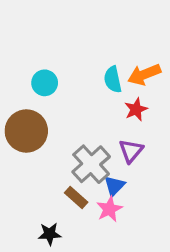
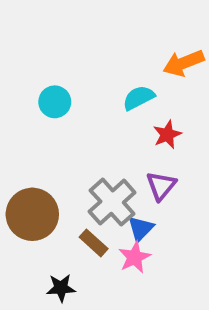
orange arrow: (144, 75) -> (184, 63), moved
cyan semicircle: (113, 79) -> (139, 98), turned 75
brown circle: (26, 131) -> (32, 214), moved

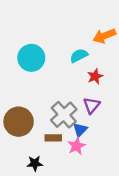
cyan circle: (55, 102) -> (31, 58), size x1.5
brown rectangle: (94, 243) -> (53, 138), turned -42

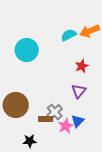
cyan semicircle: (79, 56) -> (69, 35), moved
gray cross: (64, 115) -> (55, 112), moved, size x0.7
blue triangle: (80, 130) -> (78, 121), moved

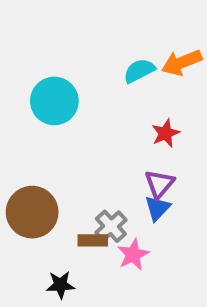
blue triangle: (78, 121) -> (157, 208), moved

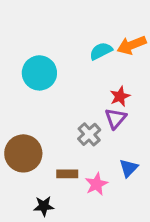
purple triangle: (159, 184) -> (116, 118), moved
blue triangle: (157, 208) -> (129, 168), moved
gray cross: (111, 226) -> (89, 134), moved

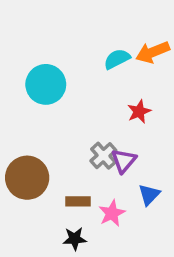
purple triangle: (116, 118) -> (124, 161), moved
black star: (44, 206) -> (75, 239), moved

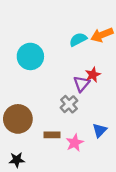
purple triangle: (124, 161) -> (81, 84), moved
black star: (75, 239) -> (17, 160), moved

